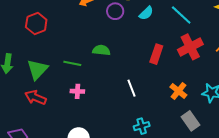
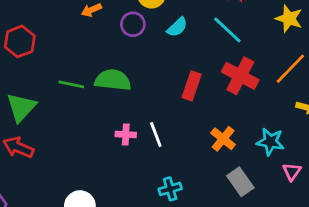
red cross: (190, 47) -> (240, 76), turned -35
green semicircle: (101, 50) -> (113, 80), size x1.4
green line: (72, 63) -> (71, 84), moved
pink cross: (77, 91) -> (126, 134), moved

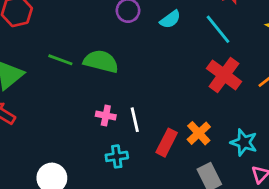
red rectangle: (192, 86) -> (167, 143), moved
cyan cross: (170, 189) -> (117, 156), moved

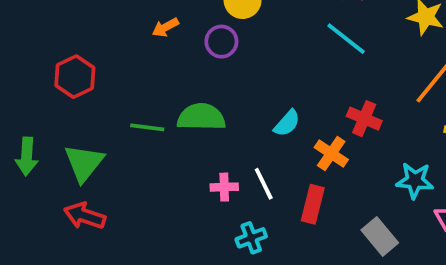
cyan semicircle: (170, 19) -> (287, 123), moved
red cross: (224, 75) -> (364, 119), moved, size x0.7
orange cross: (199, 133) -> (331, 153), moved

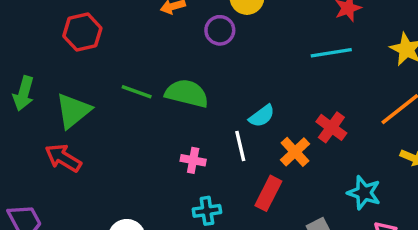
cyan line: (346, 39) -> (331, 53), turned -60
white line: (264, 184) -> (240, 146), moved

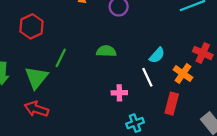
green line: (137, 92) -> (61, 58), moved, turned -72
green semicircle: (187, 93) -> (106, 51), size x0.7

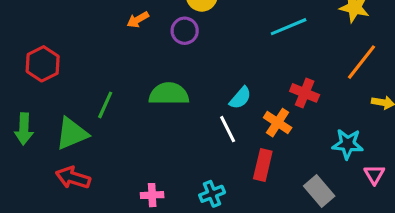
red hexagon: (32, 26) -> (43, 64), moved
green semicircle: (106, 51) -> (169, 94), size x1.4
green triangle: (36, 78) -> (72, 134), turned 30
pink cross: (119, 93) -> (152, 195), moved

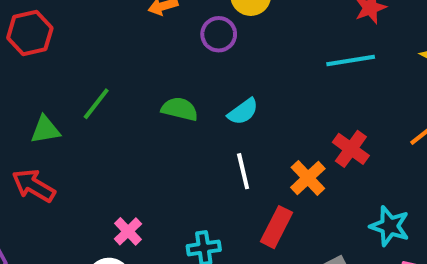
green semicircle: (169, 94) -> (180, 109), size x0.7
cyan semicircle: (240, 98) -> (243, 112), moved
green triangle: (72, 134) -> (45, 130), size x0.7
pink cross: (152, 195) -> (128, 231), turned 35

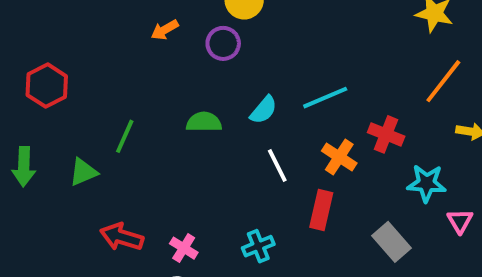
cyan line: (351, 61) -> (325, 98), moved
red cross: (351, 149) -> (386, 134), moved
red arrow: (34, 186) -> (122, 237), moved

